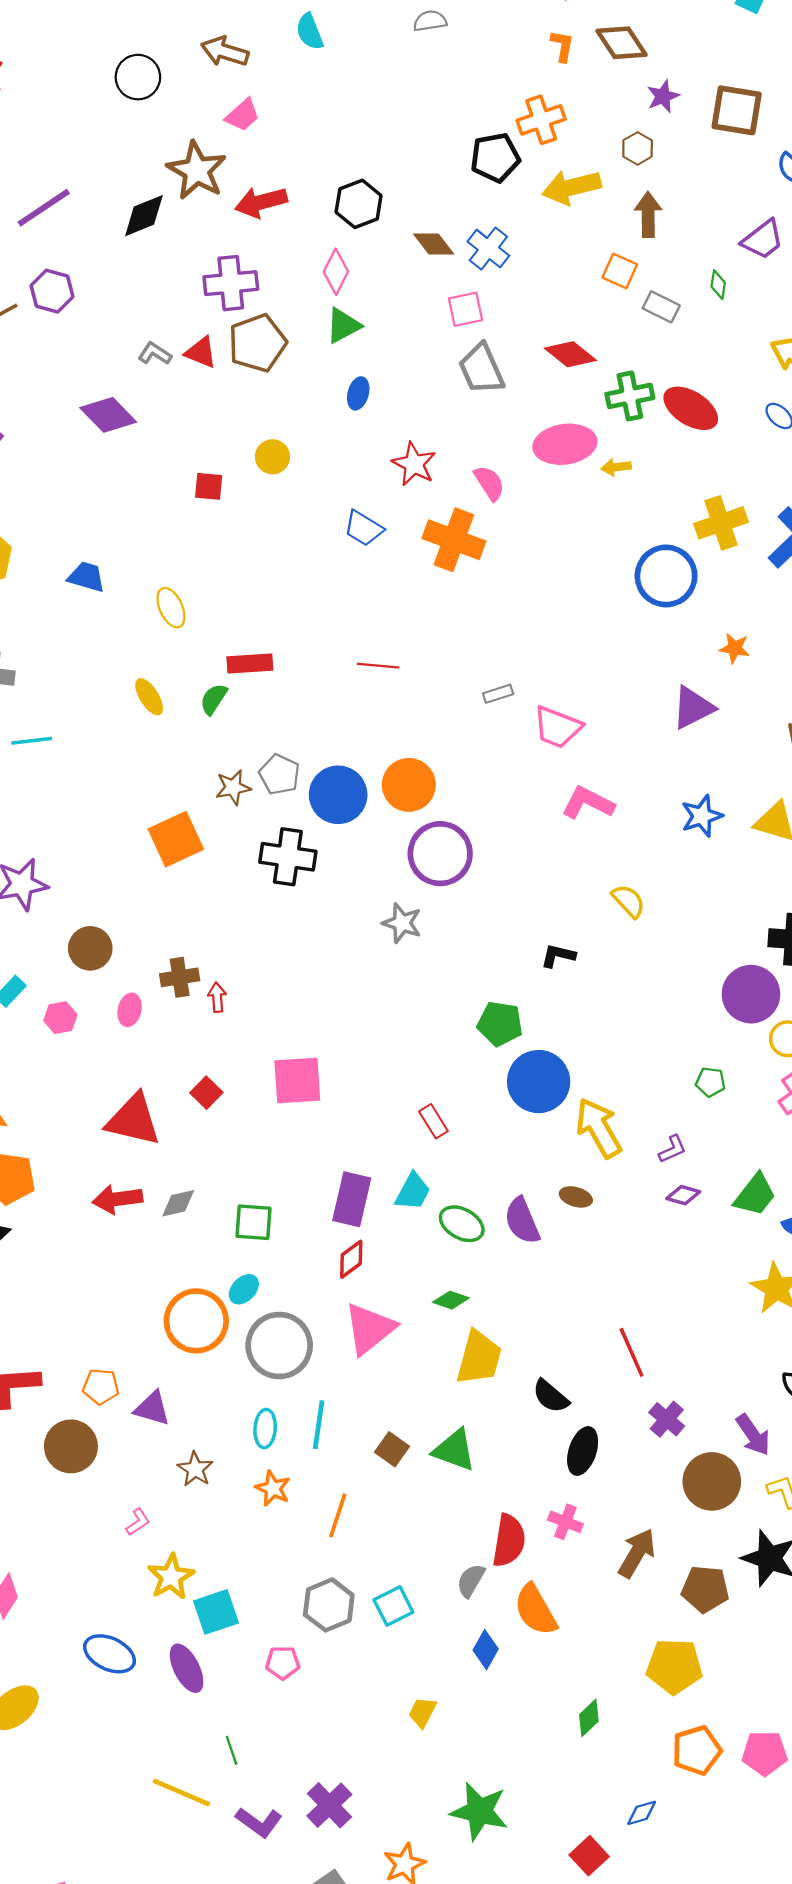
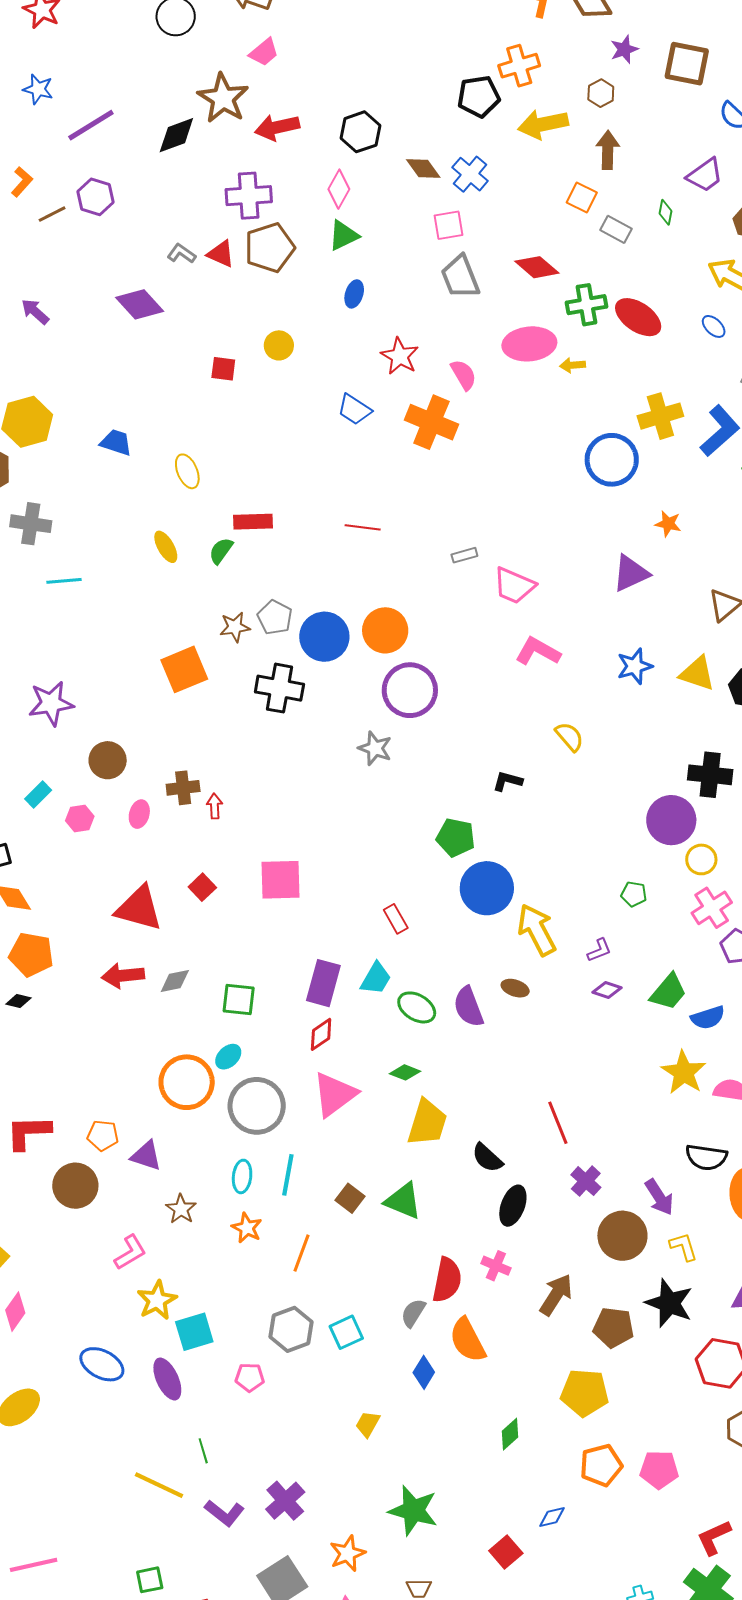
pink L-shape: (138, 1522) -> (130, 1252), size x1.5

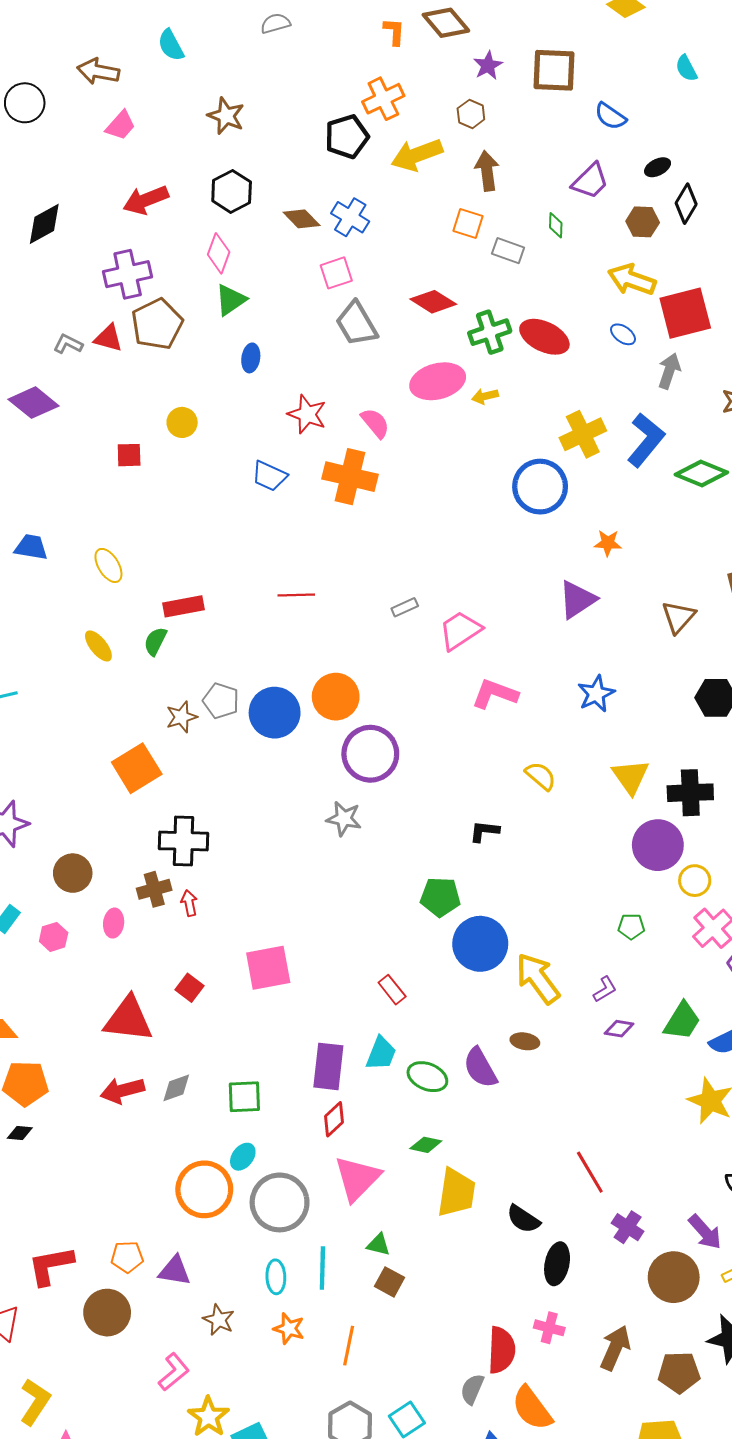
brown star: (223, 98) -> (226, 116), moved, size x0.7
pink trapezoid: (514, 586) -> (460, 631), turned 132
yellow triangle: (697, 673) -> (631, 777), moved, turned 45
black cross: (279, 688) -> (184, 841), moved
green triangle: (403, 1201) -> (378, 1245), moved, size x0.6

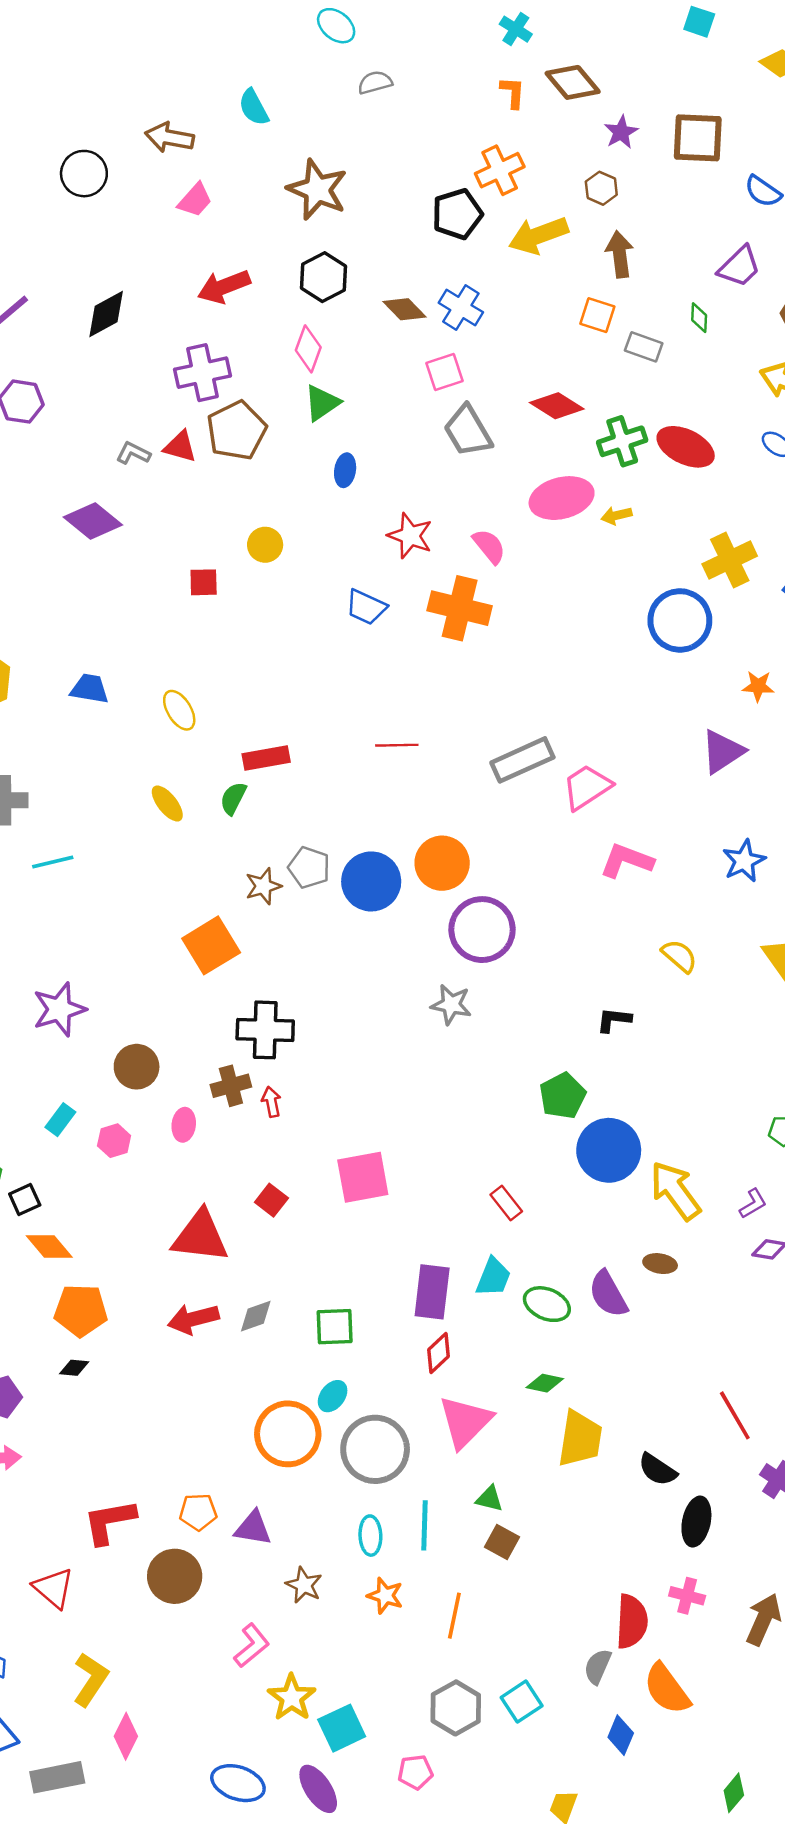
brown star: (226, 116) -> (317, 190), size x1.4
gray rectangle: (405, 607) -> (522, 760), size x2.0
green pentagon: (440, 897) -> (563, 1096), turned -30

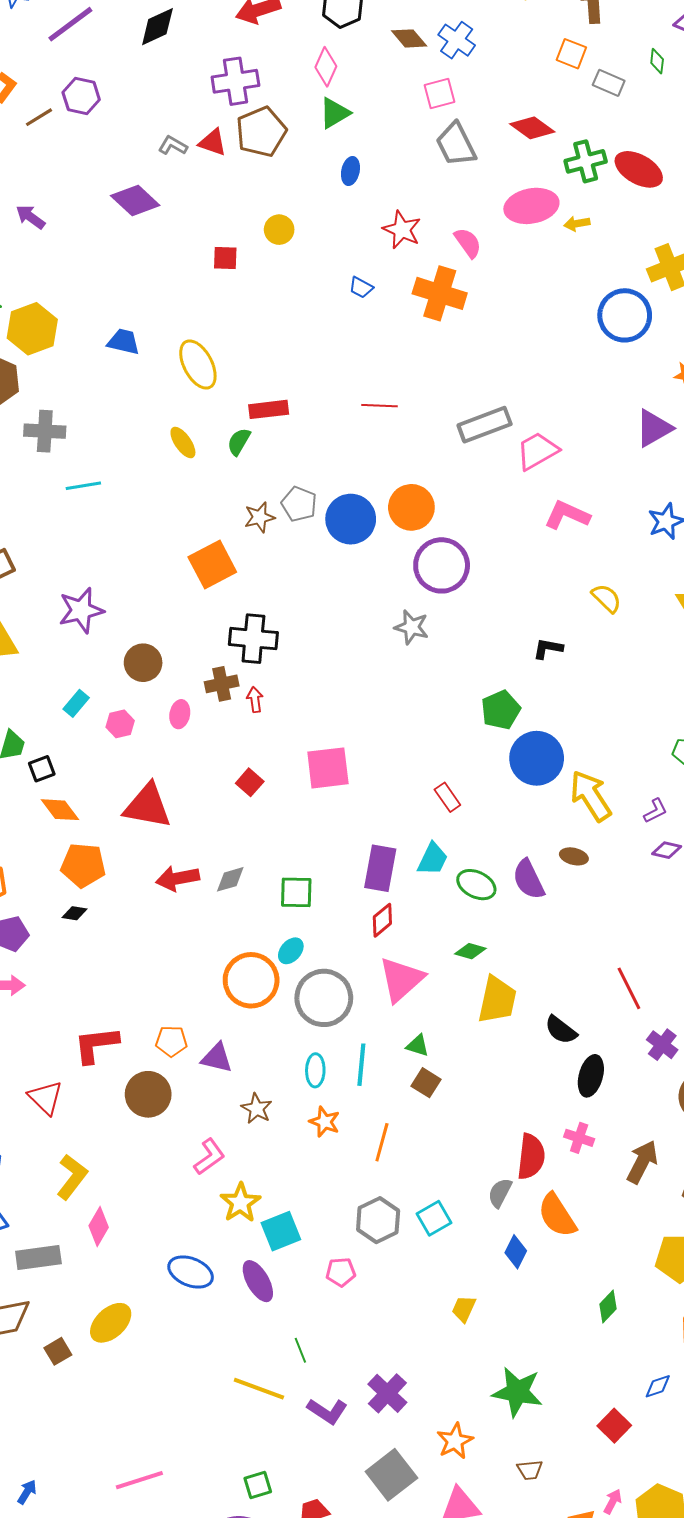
blue trapezoid: (366, 607) -> (361, 287), size x0.7
yellow ellipse: (179, 710) -> (198, 365), size x1.4
red triangle: (200, 1236) -> (147, 806), moved

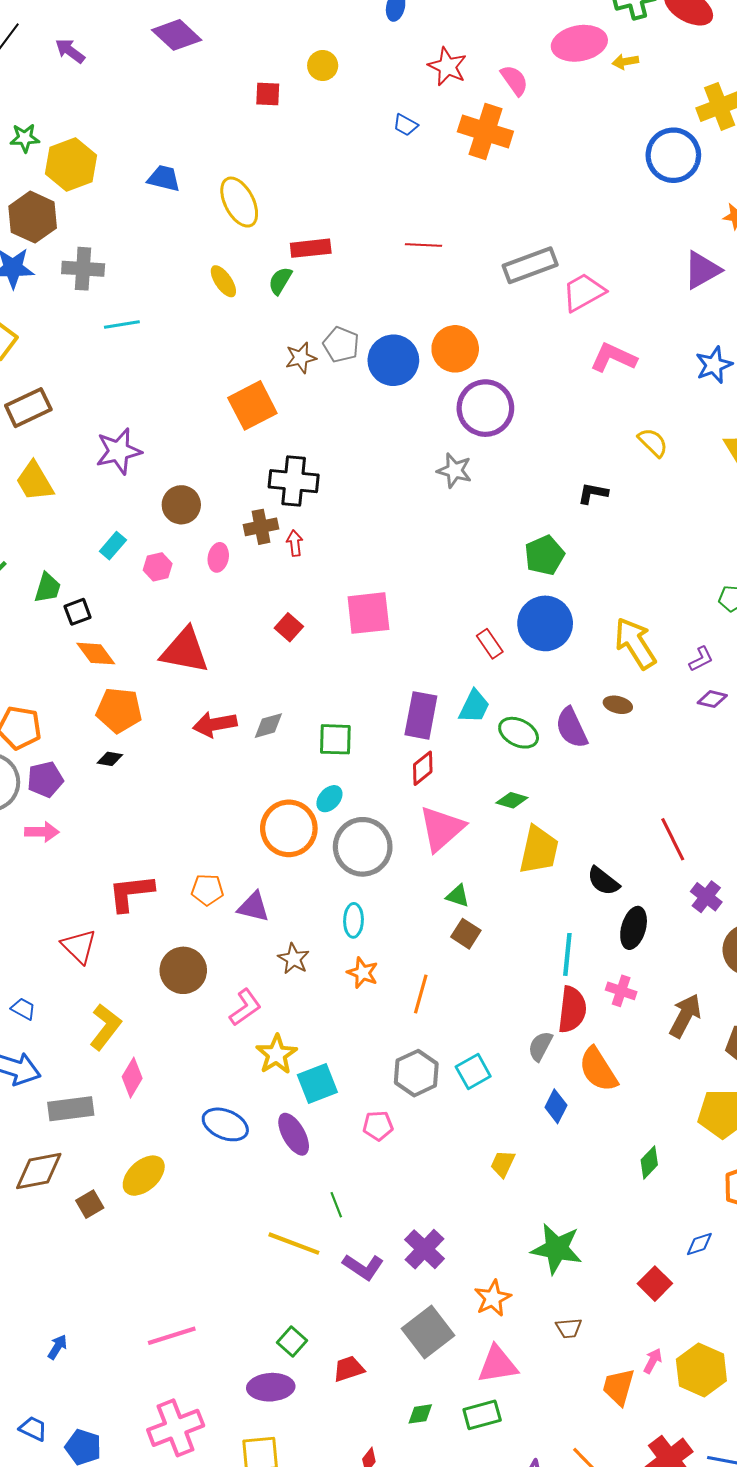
blue circle: (537, 758) -> (545, 623), moved
cyan line: (361, 1065) -> (567, 954), moved
brown circle: (148, 1094) -> (183, 970), moved
green square: (258, 1485) -> (292, 1341), turned -32

